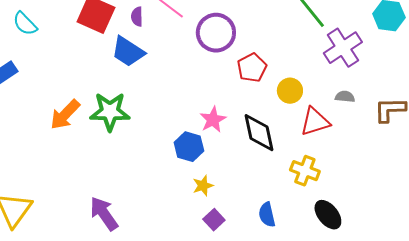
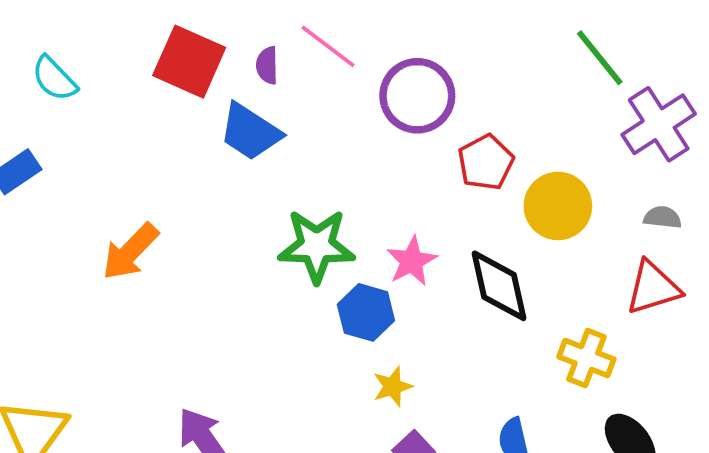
yellow circle: (290, 91) -> (558, 206), size x1.4
green star: (110, 112) -> (317, 246), moved
red triangle: (315, 122) -> (653, 288), moved

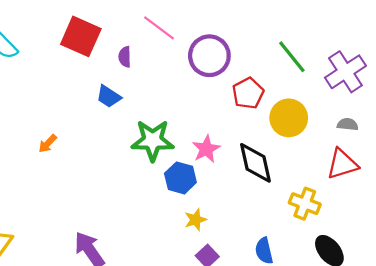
green line: (600, 58) -> (292, 57), moved
purple semicircle: (267, 65) -> (125, 57), moved
blue trapezoid: (250, 132) -> (109, 96), moved, size x0.7
orange arrow: (130, 252) -> (48, 144), size x0.6

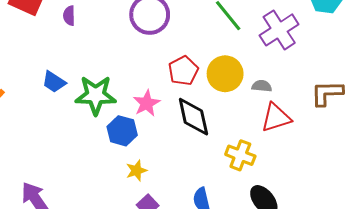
red pentagon: (248, 93) -> (183, 71), moved
blue trapezoid: (109, 96) -> (54, 82), moved
gray semicircle: (348, 124) -> (262, 86), moved

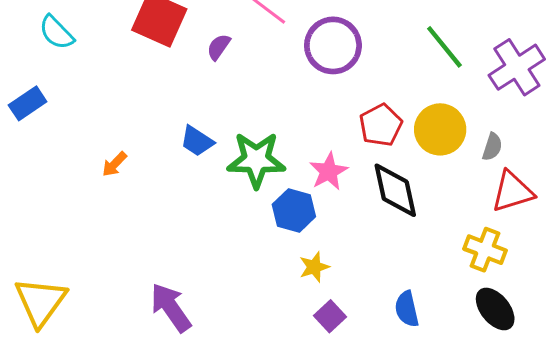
purple semicircle: (69, 16) -> (219, 47), turned 36
gray semicircle: (262, 86) -> (492, 147), turned 102
yellow cross: (240, 155) -> (485, 250), moved

